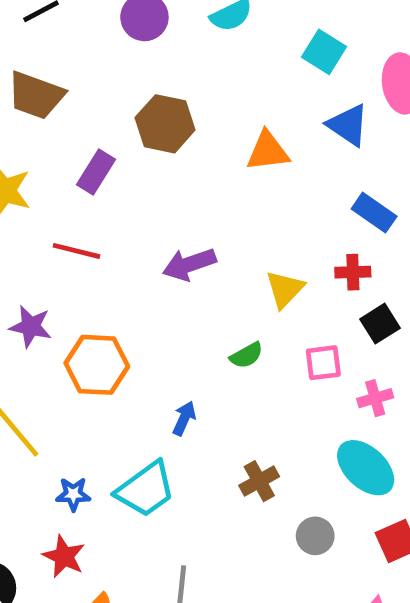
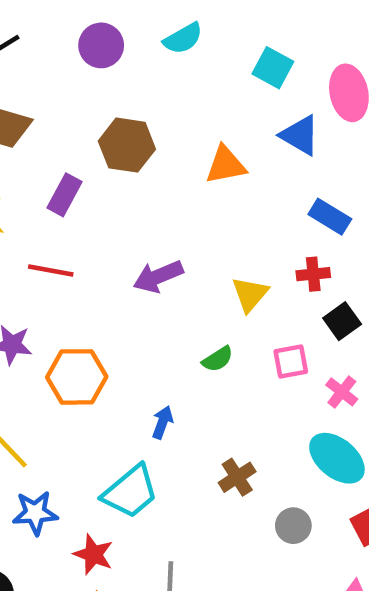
pink cross: (375, 398) -> (342, 392), turned -32
blue star: (73, 494) -> (35, 513), moved, size x1.4
red star: (64, 556) -> (93, 554), moved

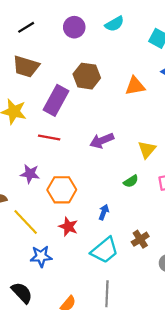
purple rectangle: (64, 195) -> (56, 100), size x1.5
cyan trapezoid: (130, 492) -> (105, 250), moved
red star: (93, 554) -> (68, 227), moved

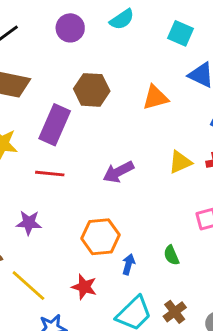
yellow triangle: (147, 149) -> (180, 162), moved, turned 30
green semicircle: (131, 181) -> (171, 255), moved, turned 104
orange hexagon: (62, 190) -> (101, 237), moved
brown cross: (140, 239) -> (175, 312), moved

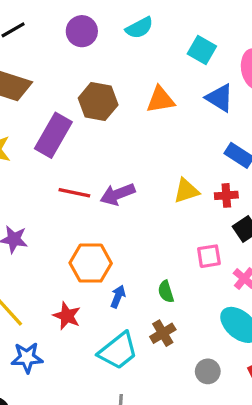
orange triangle: (155, 98) -> (160, 100), moved
red line: (50, 174) -> (74, 193), moved
brown cross: (175, 312) -> (163, 333), moved

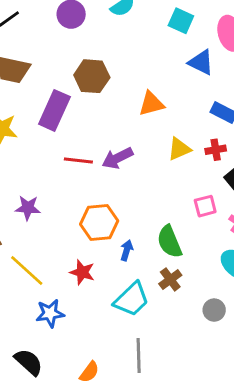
orange triangle: (160, 100) -> (151, 104), moved
green semicircle: (166, 292) -> (169, 242), size x1.6

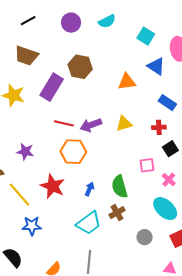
orange triangle: (151, 104) -> (127, 82), moved
yellow triangle: (179, 149) -> (124, 124), moved
orange hexagon: (99, 223) -> (73, 152), moved
red star: (82, 272) -> (53, 186), moved, size x1.4

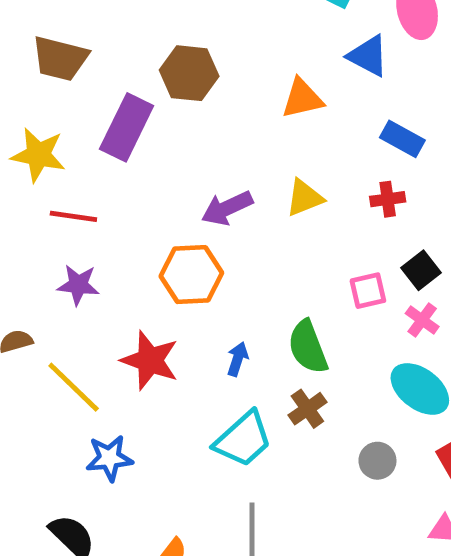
red line: (64, 123) -> (73, 216), moved
black square: (170, 149) -> (421, 270), moved

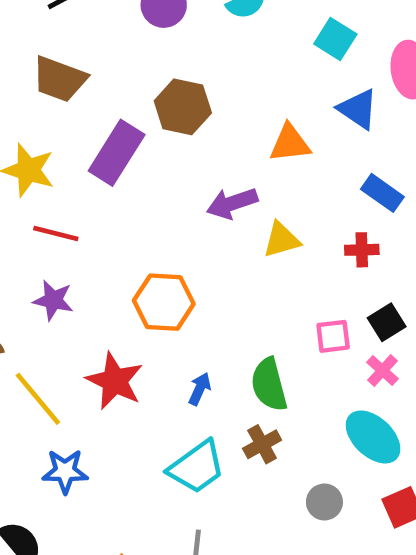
purple arrow: (227, 208) -> (232, 203), moved

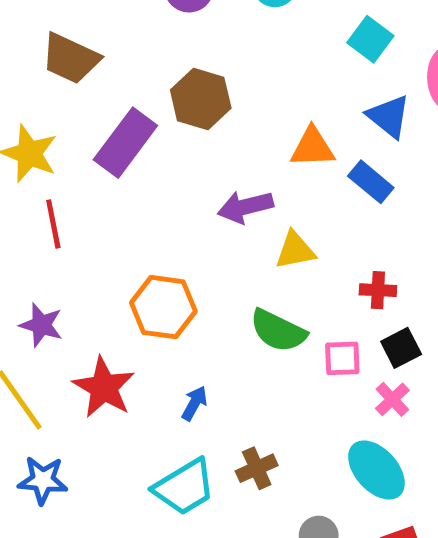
blue rectangle: (382, 193) -> (371, 182), moved
red line: (56, 233) -> (53, 224), turned 60
red cross: (362, 250) -> (378, 290), moved
purple star: (53, 300) -> (41, 325), moved
green semicircle: (269, 385) -> (278, 331), moved, turned -54

